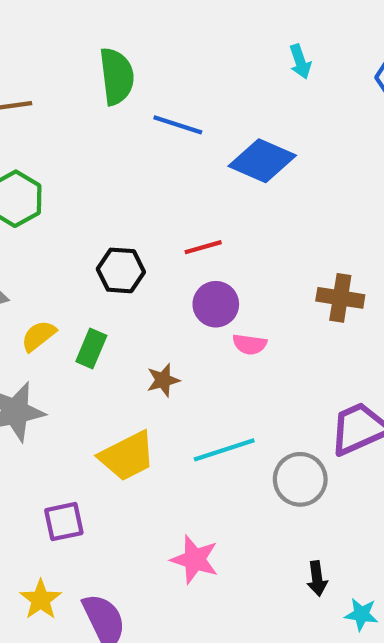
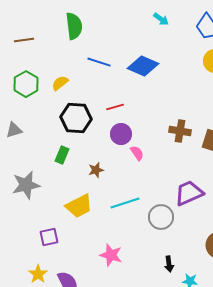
cyan arrow: (300, 62) -> (161, 19), turned -35
blue line: (178, 125) -> (99, 62), moved
black hexagon: (121, 270) -> (76, 118), size x1.4
yellow semicircle: (39, 336) -> (60, 83), moved
pink semicircle: (250, 344) -> (137, 153), turned -133

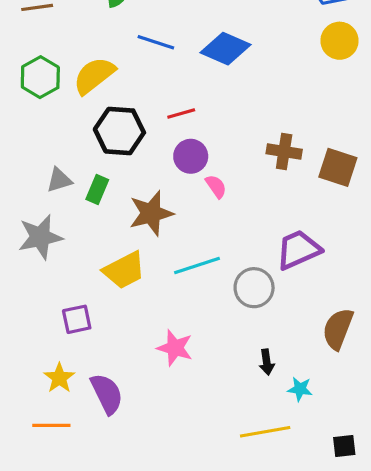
yellow semicircle: (60, 83) -> (94, 76), size x1.6
gray triangle: (14, 130) -> (59, 180), moved
brown star: (96, 170) -> (151, 213), size x1.8

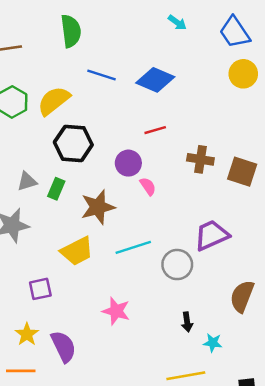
red line: (181, 114) -> (155, 130), moved

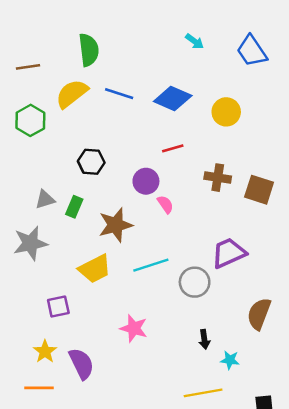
yellow circle: (243, 74) -> (226, 112), moved
yellow semicircle: (54, 101) -> (72, 94), moved
black hexagon: (73, 143) -> (91, 162), size x0.7

